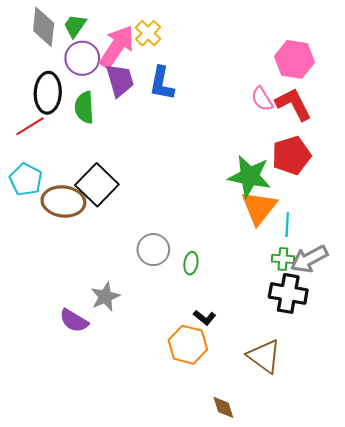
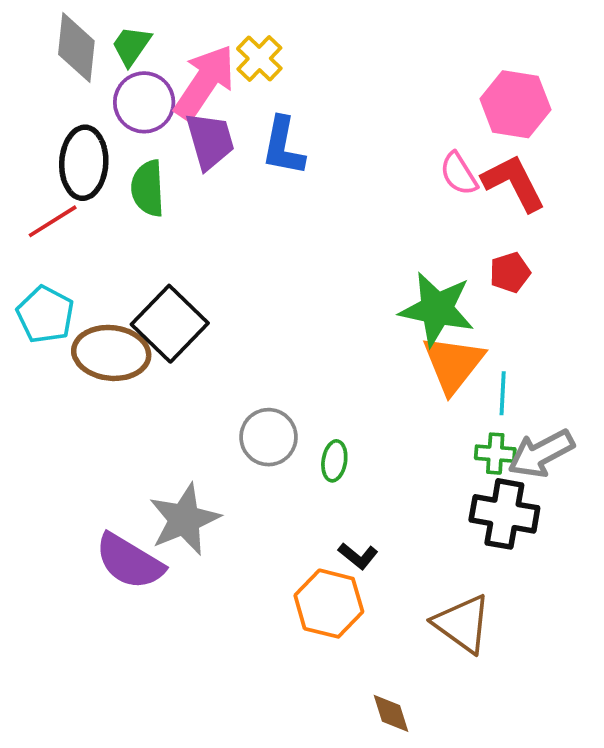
red pentagon: (291, 155) -> (510, 272), size x0.6
gray star: (105, 297) -> (184, 519), size x1.4
purple semicircle: (74, 321) -> (129, 561), size x1.4

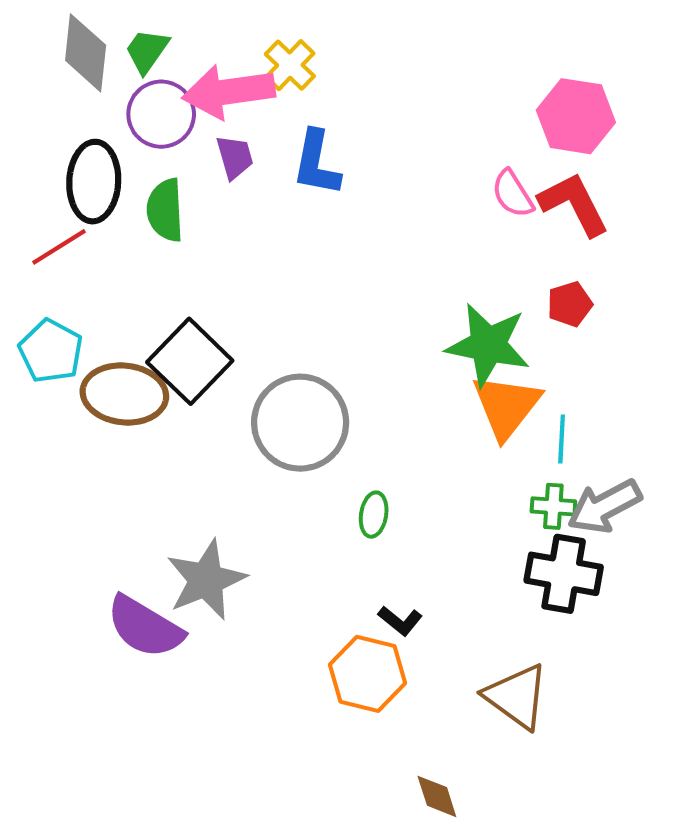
pink arrow: (204, 82) -> (229, 92), turned -132
purple trapezoid: (210, 141) -> (235, 157), size x0.7
gray circle: (268, 437) -> (300, 423), moved, size x1.5

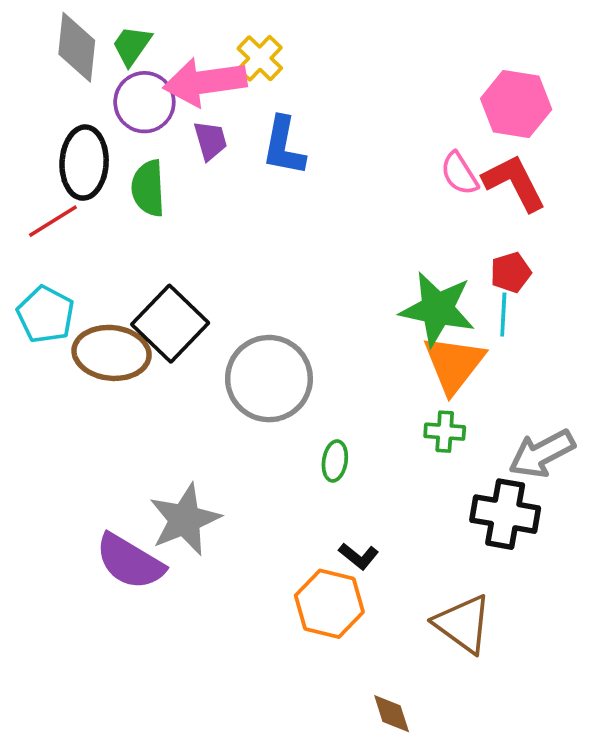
cyan line: (562, 439) -> (503, 315), moved
green cross: (553, 506) -> (445, 432), moved

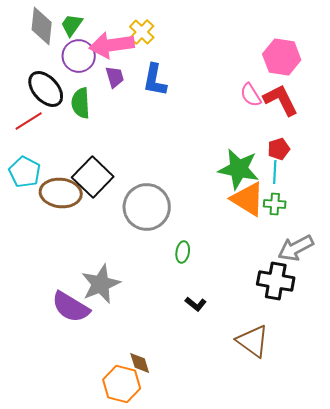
black ellipse: (84, 163) -> (46, 89), turned -45
orange triangle: (454, 364) -> (248, 199), turned -36
green cross: (445, 432) -> (275, 204), moved
orange hexagon: (329, 604) -> (122, 384), moved
brown diamond: (392, 714) -> (140, 363), moved

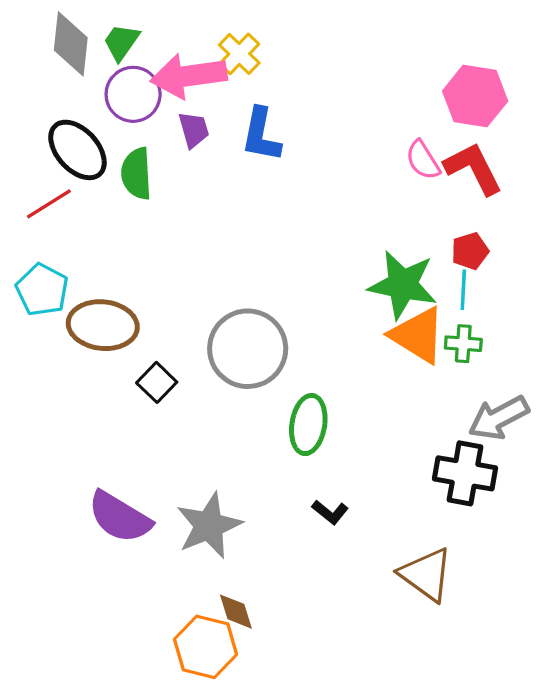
black square: (93, 177) -> (157, 382), moved, size x0.6
green ellipse: (183, 252) -> (308, 425), size x1.6
gray star: (101, 284) -> (209, 526), moved

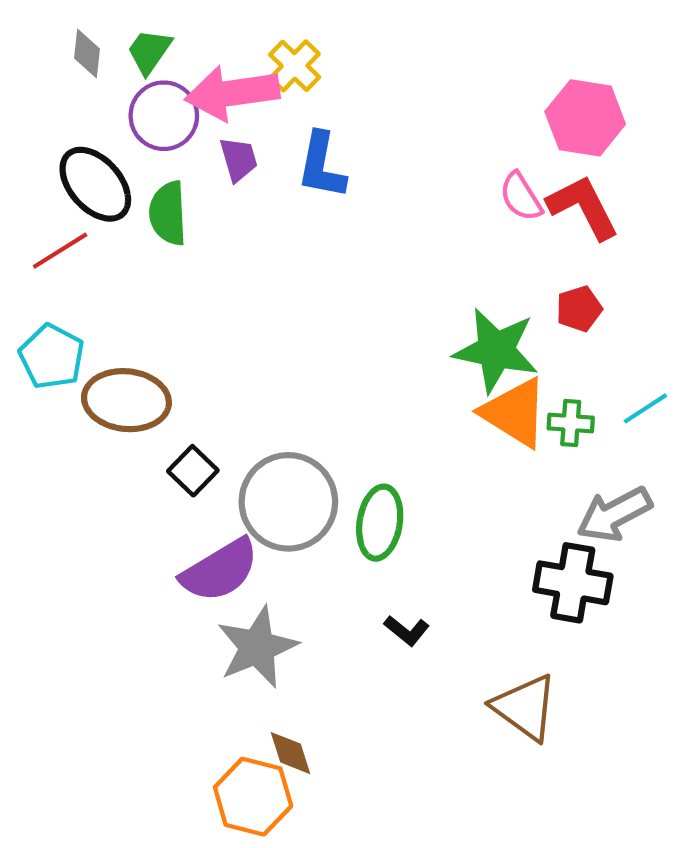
gray diamond: (71, 44) -> (87, 53), size x0.6
cyan line: (463, 290) -> (645, 408), moved, turned 54
gray circle: (248, 349) -> (288, 502), moved
purple semicircle: (120, 517) -> (220, 570), moved, turned -62

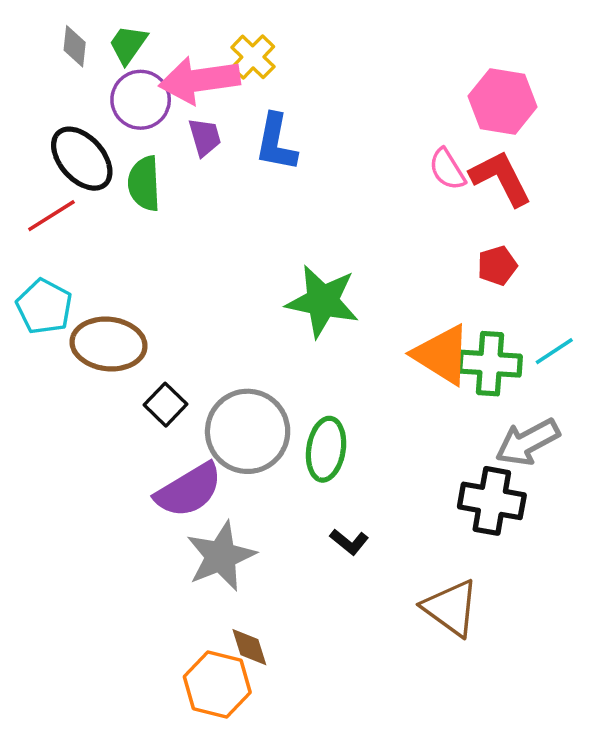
green star: (496, 350) -> (322, 301), moved
green cross: (571, 423) -> (490, 364), size x1.6

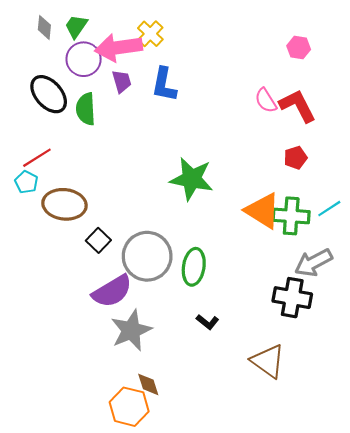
pink hexagon: (503, 102) -> (299, 48), moved, size x0.6
red line: (51, 216) -> (37, 158), moved
cyan pentagon: (44, 307) -> (26, 182), size x0.7

